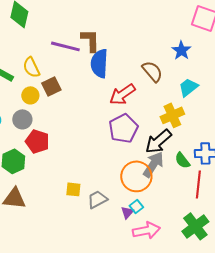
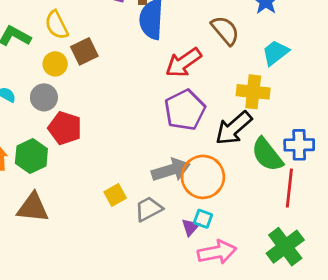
yellow cross: (172, 115) -> (253, 92), turned 30
green semicircle: (182, 160) -> (267, 155), size x1.5
gray arrow: (153, 164) -> (171, 170), moved, turned 40
yellow square: (73, 189) -> (115, 195), turned -35
cyan square: (136, 206) -> (203, 219), turned -32

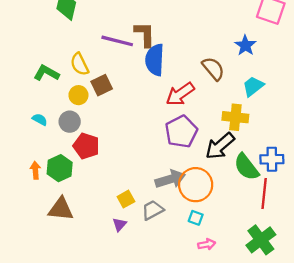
purple triangle: (190, 227) -> (119, 224), moved
pink arrow: (217, 252) -> (207, 244), size x0.6

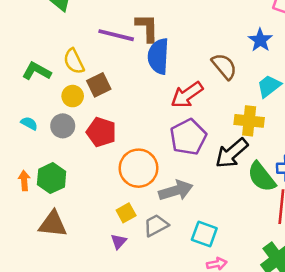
red pentagon: (86, 146) -> (101, 132), moved
orange circle: (196, 185) -> (138, 168), moved
cyan square: (196, 218) -> (204, 234), size x1.5

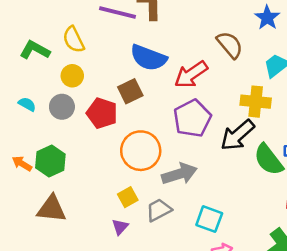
blue semicircle: (158, 56) -> (148, 58), moved, turned -72
brown square: (99, 85) -> (130, 91), moved
orange arrow: (24, 181) -> (22, 164), turned -54

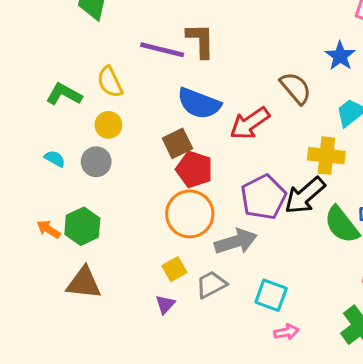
red pentagon: (102, 113) -> (194, 169), moved
purple pentagon: (192, 118) -> (263, 197), moved

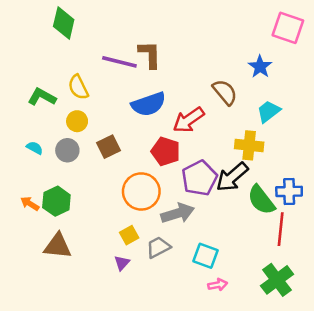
blue semicircle: (199, 103) -> (149, 104), turned -40
brown square: (177, 143) -> (109, 147), moved
red pentagon: (194, 169) -> (166, 151), moved

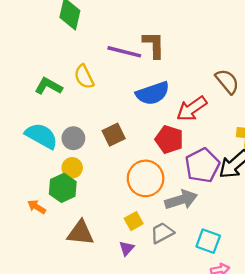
yellow circle: (77, 121) -> (72, 168), moved
cyan semicircle: (35, 148) -> (41, 136), size x2.0
orange arrow: (30, 204) -> (37, 207), moved
brown triangle: (58, 246) -> (80, 233), moved

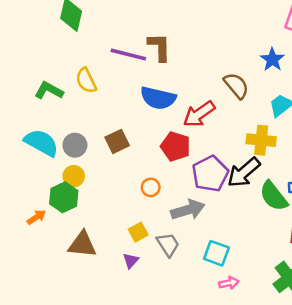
blue semicircle: (153, 93) -> (158, 98), turned 32
orange circle: (146, 178) -> (151, 187), size x0.5
orange arrow: (37, 207) -> (36, 217), turned 114
gray trapezoid: (162, 233) -> (168, 244), turned 85

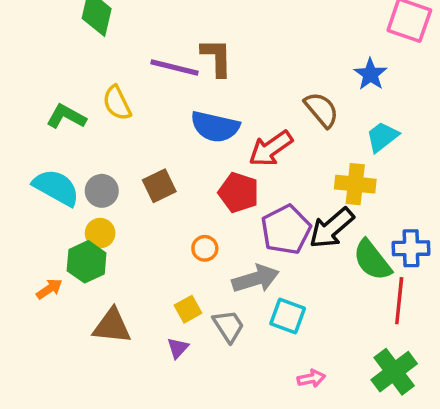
cyan square: (216, 253) -> (288, 316), moved

